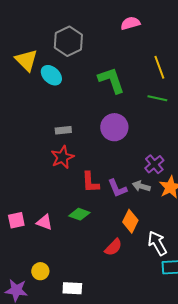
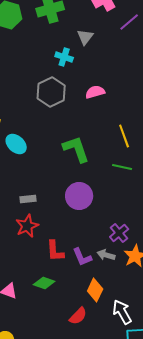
gray hexagon: (68, 41) -> (51, 92), moved

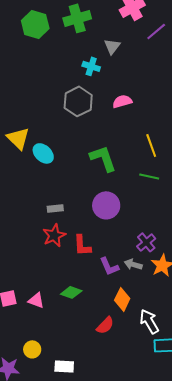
red L-shape: (55, 251) -> (82, 245), moved

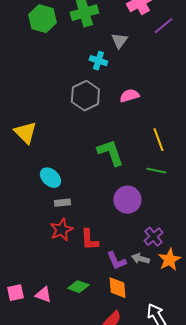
cyan ellipse: (43, 153) -> (50, 178), moved
purple circle: (106, 205) -> (127, 200), moved
orange diamond: (122, 299) -> (117, 288), moved, turned -30

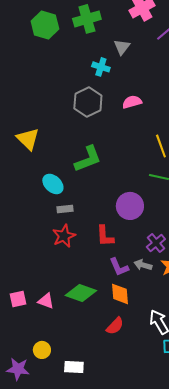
green L-shape: (110, 153) -> (88, 159), moved, turned 88
red L-shape: (89, 240) -> (105, 236), moved
green diamond: (78, 287) -> (81, 293), size x1.4

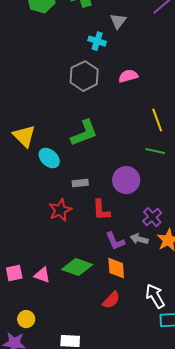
yellow triangle: (28, 139) -> (24, 136), moved
gray rectangle: (65, 209) -> (80, 183), moved
yellow circle: (42, 350) -> (26, 319), moved

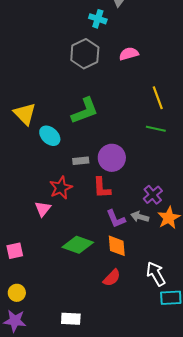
purple circle: (126, 180) -> (112, 158), moved
pink triangle: (42, 275) -> (43, 209), moved, turned 48
yellow circle: (26, 319) -> (17, 293), moved

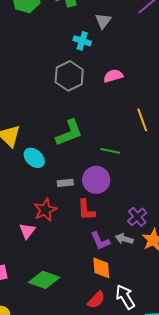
green line: (156, 129) -> (110, 151), moved
green diamond: (78, 245) -> (44, 280), moved
white arrow: (156, 274) -> (125, 297), moved

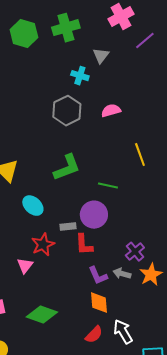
cyan ellipse: (34, 158) -> (33, 206), moved
gray rectangle: (65, 183) -> (68, 227), moved

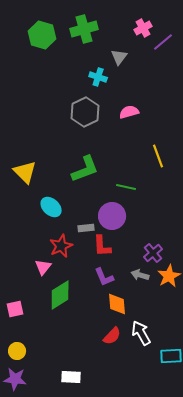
pink cross: (121, 17) -> (143, 28), moved, size x0.7
purple L-shape: (98, 276) -> (104, 277), moved
green diamond: (42, 315) -> (60, 295), moved, turned -52

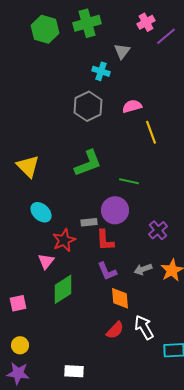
yellow line: (158, 156) -> (151, 132), moved
cyan ellipse: (51, 207) -> (41, 212), moved
purple cross: (153, 253) -> (158, 230), moved
gray arrow: (140, 275) -> (143, 269), turned -36

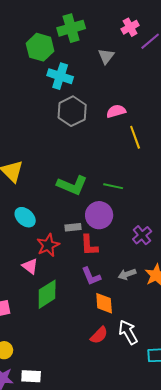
green hexagon: (45, 29) -> (40, 47), moved
cyan cross: (101, 71) -> (60, 76), moved, size x1.4
green L-shape: (88, 163) -> (72, 185), moved, turned 44
pink triangle: (46, 261) -> (30, 266), turned -30
white rectangle: (74, 371) -> (31, 376), moved

